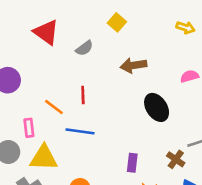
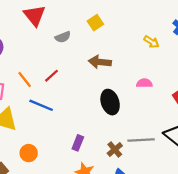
red line: (83, 95) -> (51, 76), turned 35

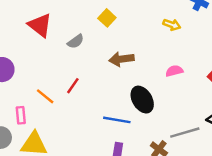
blue line: (41, 105) -> (117, 120), moved

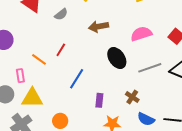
pink semicircle: (174, 71) -> (141, 34), size x1.5
blue line: (117, 120) -> (77, 79), moved, turned -65
gray line: (185, 133) -> (150, 68), moved

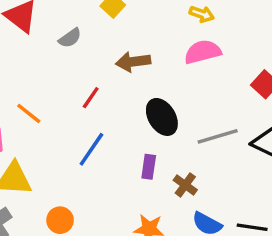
pink semicircle: (141, 34) -> (203, 52), moved
red line: (61, 50) -> (91, 98), moved
purple rectangle: (99, 100) -> (149, 167), moved

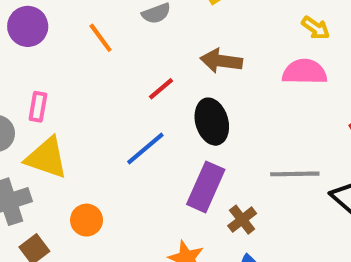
orange line: (29, 113) -> (101, 38), moved
black ellipse: (162, 117) -> (212, 122), moved
purple rectangle: (149, 167) -> (206, 187), size x1.6

